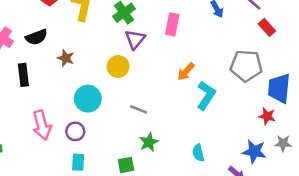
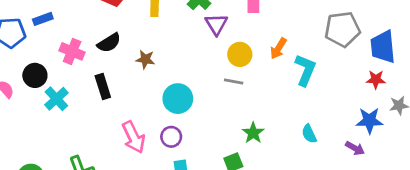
yellow circle: (118, 67) -> (240, 54), moved
gray line: (139, 109) -> (234, 81), moved

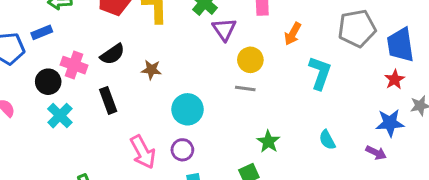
orange arrow: (278, 48) -> (293, 34), moved
black circle: (35, 75) -> (48, 82), moved
red star: (376, 79) -> (395, 79), turned -30

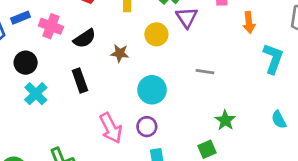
orange arrow: (293, 34) -> (249, 22), turned -36
yellow circle: (250, 60) -> (156, 34), moved
pink cross: (74, 65) -> (51, 26), moved

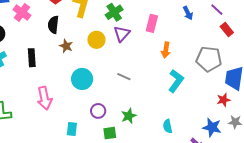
black semicircle: (85, 38) -> (53, 25), moved, turned 114
purple circle: (147, 127) -> (98, 111), moved

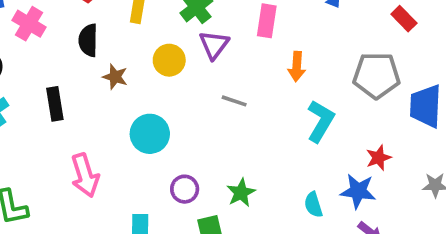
gray line: (124, 77) -> (234, 101), moved
red star: (224, 100) -> (378, 158), moved
blue star: (212, 127) -> (358, 191), moved

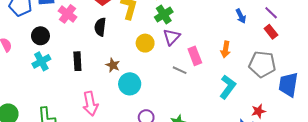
red rectangle: (404, 19) -> (271, 32), moved
pink rectangle: (267, 21) -> (195, 56), moved, turned -36
orange arrow: (297, 67) -> (226, 49), moved
brown star: (115, 77) -> (113, 65), moved

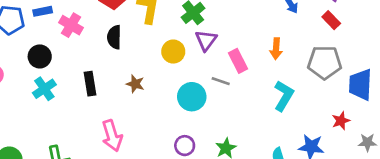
cyan circle: (130, 84) -> (192, 97), moved
red star: (258, 111) -> (341, 121), moved

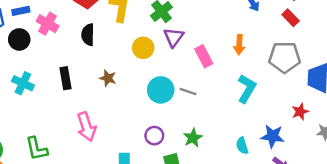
black circle: (40, 56) -> (19, 39), moved
gray line: (221, 81) -> (188, 91), moved
cyan cross: (44, 89) -> (23, 83), turned -30

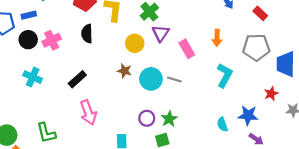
pink cross: (48, 24) -> (52, 40), moved, turned 36
black rectangle: (66, 78) -> (77, 79), moved, turned 60
brown star: (108, 78) -> (124, 71), moved
green star: (193, 138) -> (169, 119), moved

